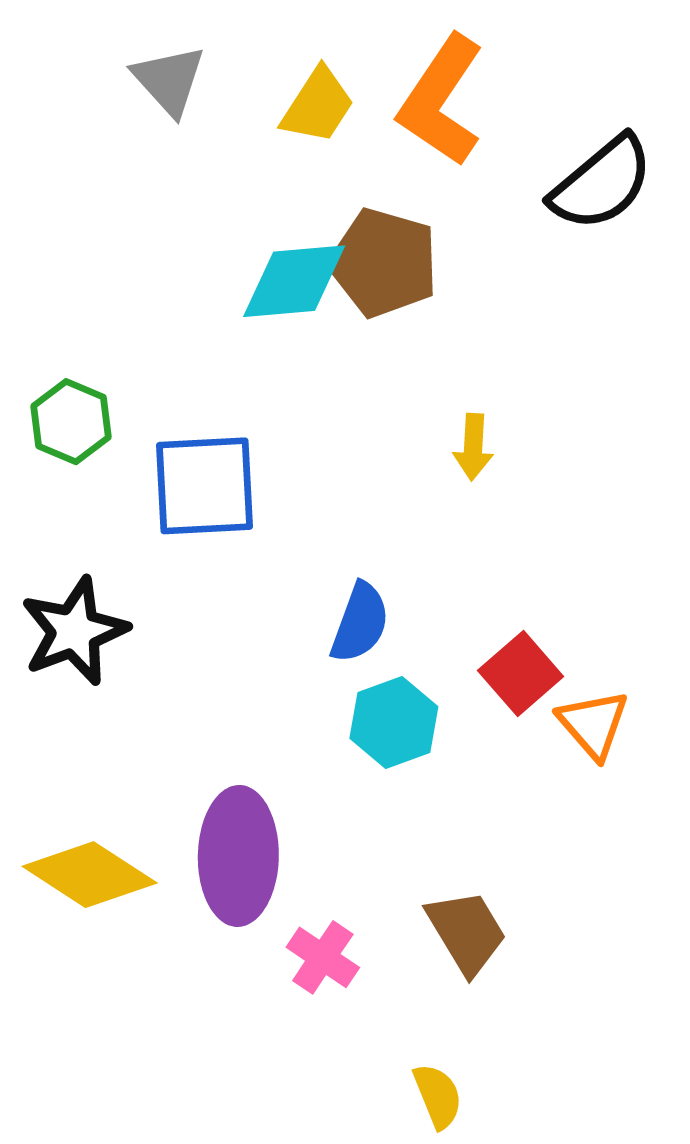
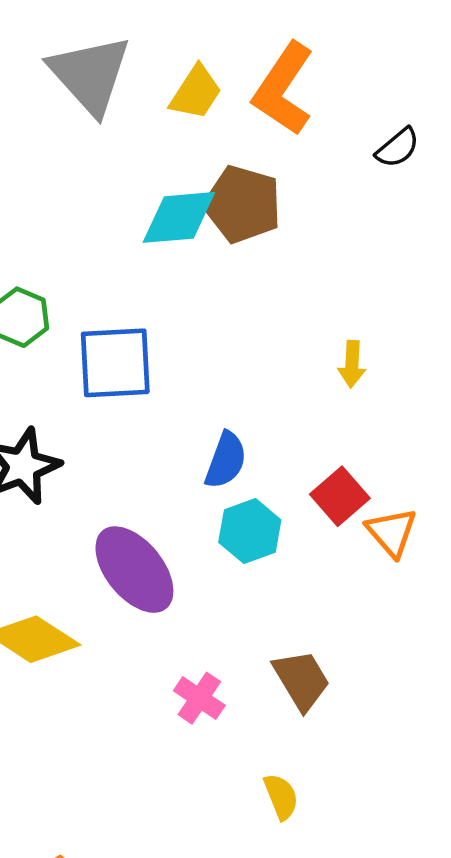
gray triangle: (169, 80) -> (90, 74), size x1.6
black semicircle: (602, 183) -> (398, 148), size x0.6
yellow arrow: (473, 447) -> (352, 364), moved
purple ellipse: (238, 856) -> (134, 570), moved, turned -40

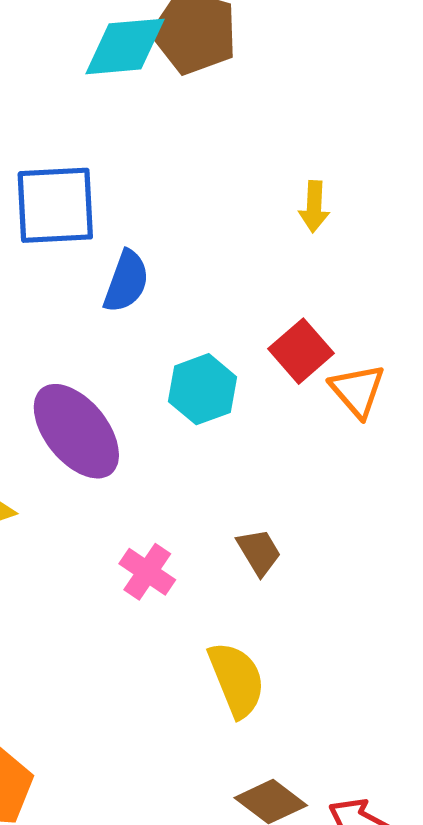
blue semicircle: (226, 460) -> (126, 281), moved
brown trapezoid: (301, 680) -> (259, 552), size x0.7
yellow semicircle: (281, 797) -> (237, 679), size x1.5

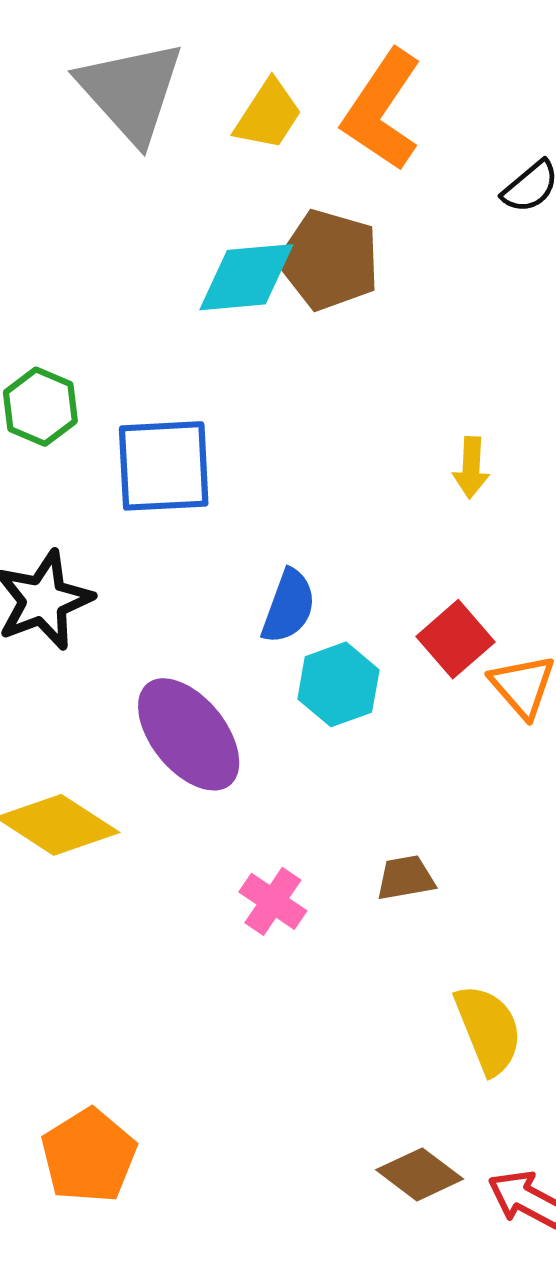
blue semicircle: (126, 281) -> (289, 606), moved
brown trapezoid: (259, 552) -> (406, 878), turned -69
yellow semicircle: (237, 679) -> (488, 1029), moved

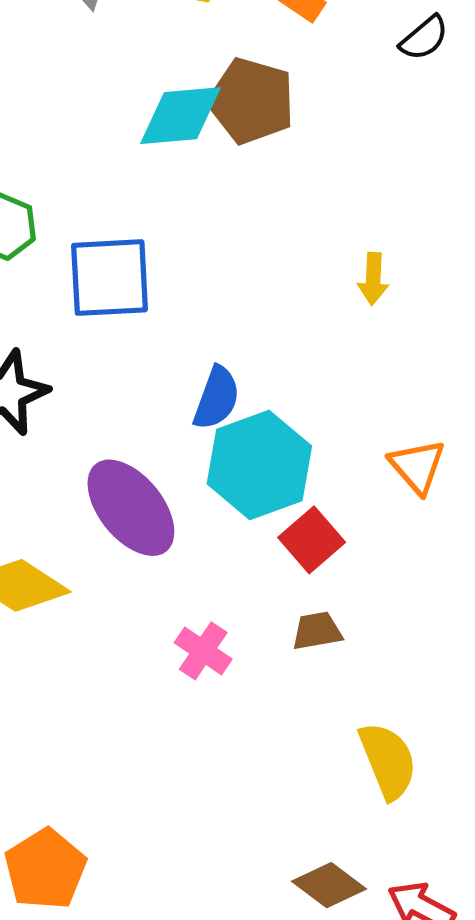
red square: (456, 639) -> (312, 540), moved
cyan hexagon: (338, 684) -> (259, 465), size x1.5

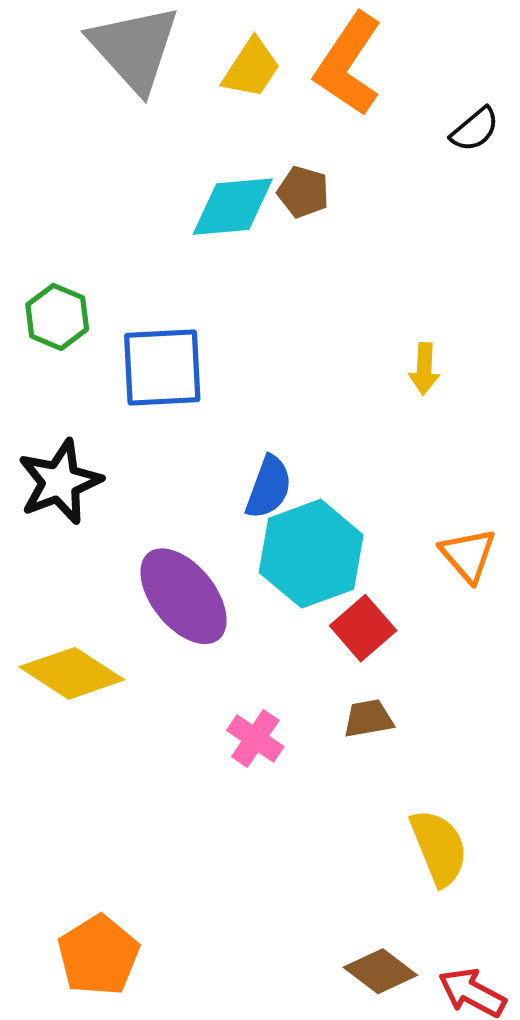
brown pentagon: (251, 101) -> (303, 192), size x0.6

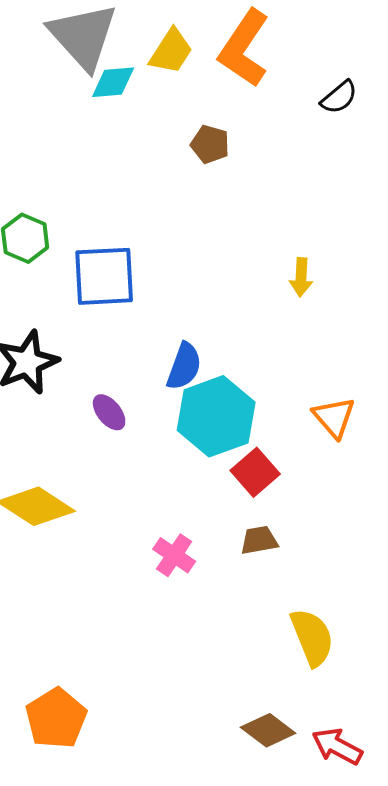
cyan diamond: (233, 207) -> (113, 82), moved, size x0.7
purple ellipse: (184, 596) -> (109, 412), moved, size x0.5

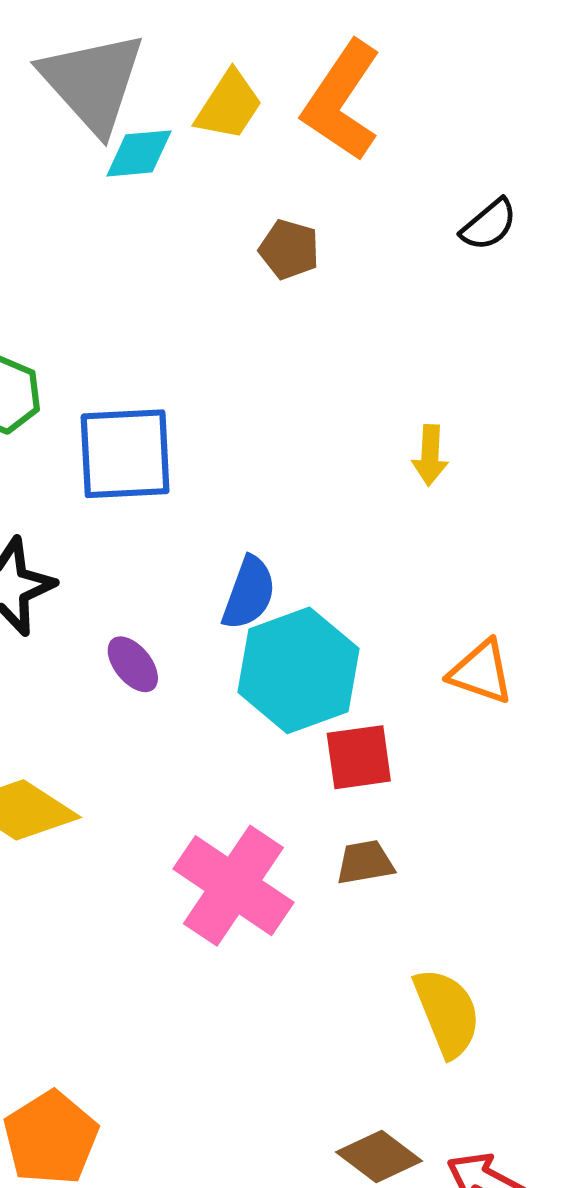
black semicircle: (339, 97) -> (489, 225), moved
orange triangle: (334, 417) -> (481, 672), turned -30
red square: (255, 472) -> (359, 757), turned 33
pink cross: (174, 555) -> (233, 886), size x1.8

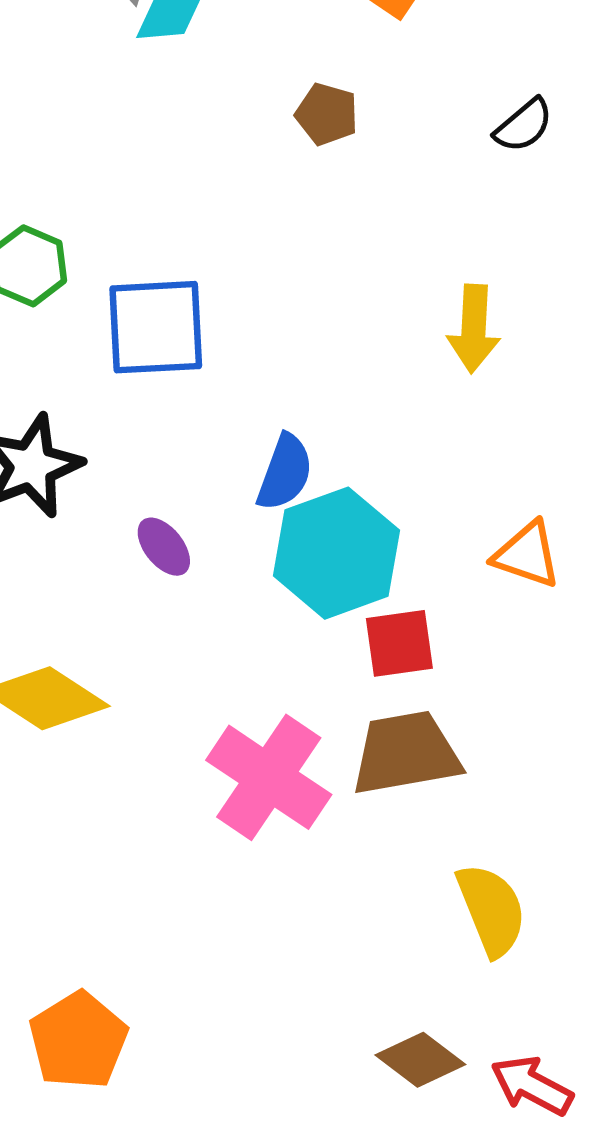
black semicircle: (489, 225) -> (524, 125), moved
yellow arrow: (430, 455) -> (474, 329), size x1.4
brown trapezoid: (365, 862) -> (406, 753), size x1.8

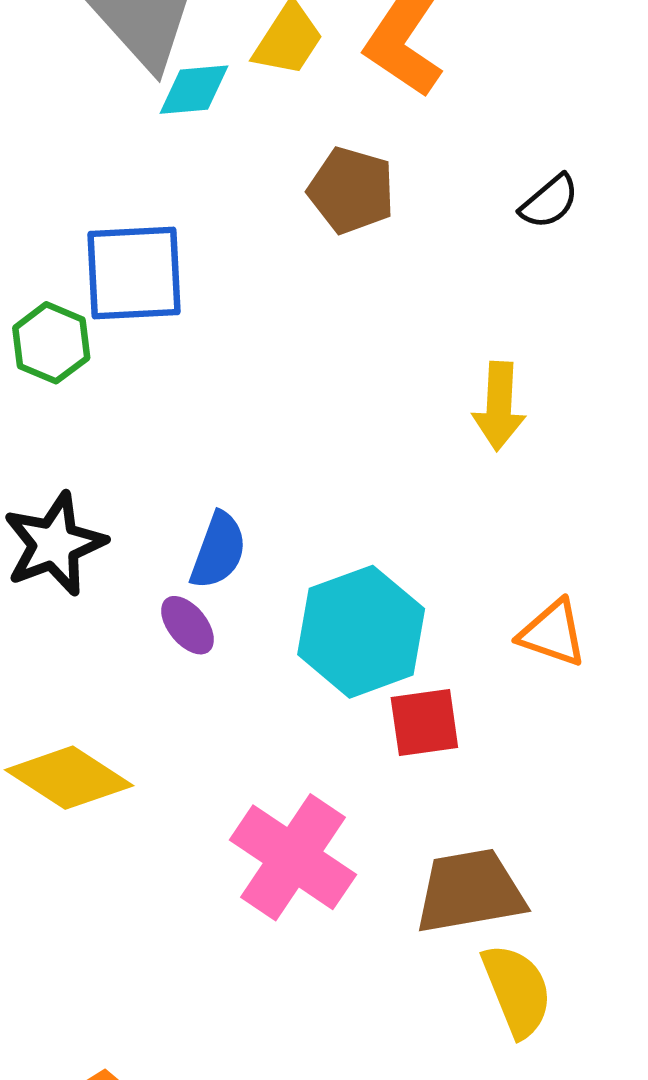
brown pentagon: (327, 114) -> (351, 190), size x1.4
blue square: (156, 327) -> (134, 273), moved
blue semicircle: (285, 472) -> (218, 551), moved
brown trapezoid: (406, 753) -> (470, 891), moved

